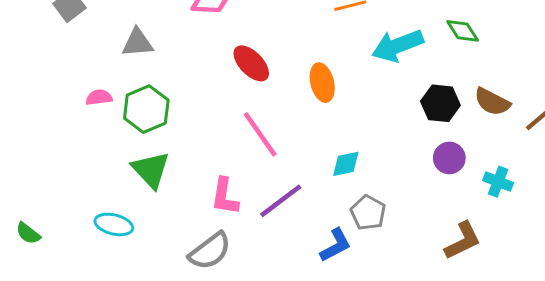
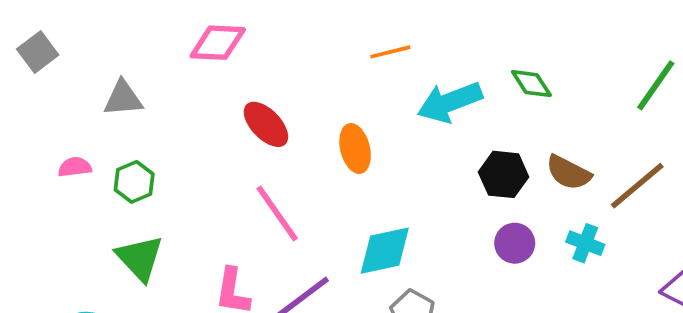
green hexagon: (146, 109) -> (134, 182), size x0.7
cyan diamond: (346, 164) -> (385, 251), size x1.5
cyan cross: (498, 182) -> (585, 243), moved

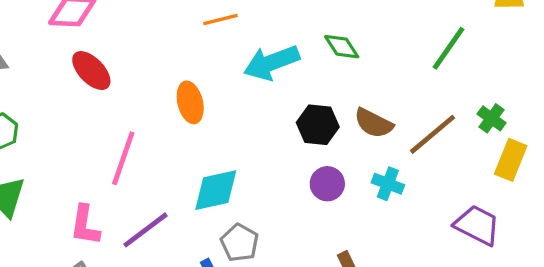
red ellipse: (266, 124) -> (91, 71), moved
pink line: (277, 213) -> (123, 158), turned 54

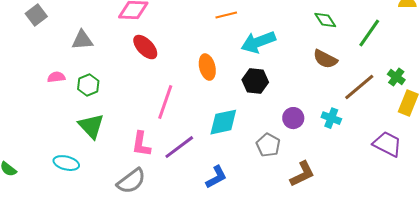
green diamond: (342, 47) -> (325, 20), moved
brown semicircle: (374, 123) -> (325, 59), moved
black hexagon: (318, 125) -> (255, 81), moved
gray pentagon: (240, 243) -> (268, 145), moved

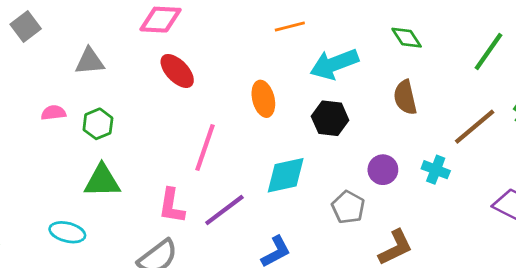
green diamond: (325, 20) -> (407, 38), moved
brown semicircle: (325, 59) -> (405, 97), moved, turned 50
green triangle: (91, 126) -> (102, 181), turned -48

